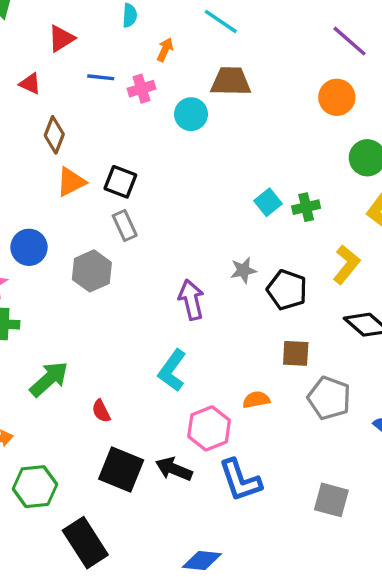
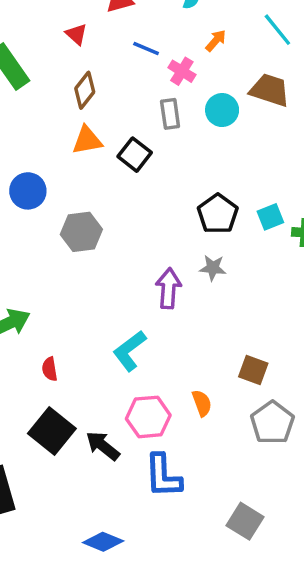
pink cross: (142, 89) -> (182, 71), turned 32
gray rectangle: (125, 225) -> (170, 114), moved
gray star: (243, 270) -> (213, 268), moved
black pentagon: (287, 290) -> (218, 214), moved
orange semicircle: (256, 400) -> (202, 403), turned 64

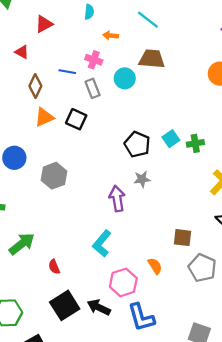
orange arrow: (216, 41) -> (111, 36), turned -112
blue line: (146, 48) -> (67, 72), moved
black square: (52, 431) -> (65, 305), turned 32

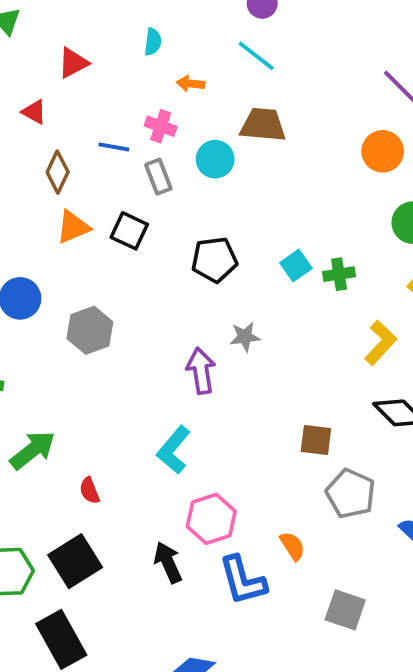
black pentagon: (137, 144) -> (214, 260), moved, turned -30
orange semicircle: (155, 266) -> (292, 546), moved
black square: (65, 305) -> (75, 561), moved
black arrow: (99, 307) -> (168, 562), turned 40

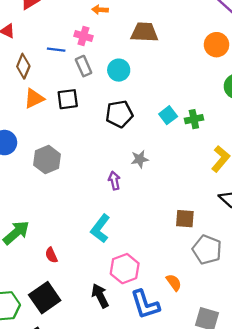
cyan circle: (215, 159) -> (119, 70), moved
black square: (129, 231) -> (68, 99), turned -30
purple arrow: (201, 371) -> (114, 181), size x0.7

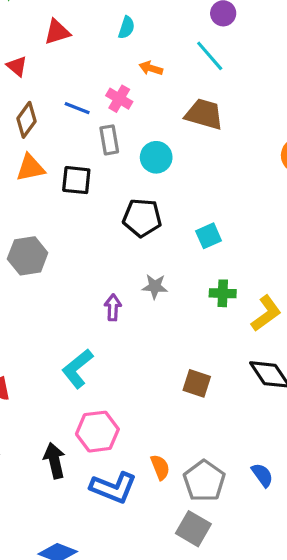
green cross: (194, 119) -> (223, 293), moved
gray pentagon: (207, 250) -> (204, 481), moved
blue L-shape: (145, 304) -> (113, 488), turned -64

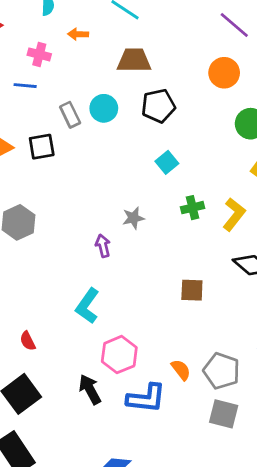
pink cross: (119, 99) -> (39, 54), moved
gray rectangle: (109, 140) -> (70, 115), moved
black pentagon: (142, 218) -> (158, 106), moved

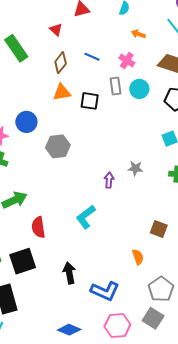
pink cross: (39, 54) -> (127, 60), moved
red semicircle: (28, 341) -> (38, 227), size x1.5
pink hexagon: (119, 355) -> (117, 326), moved
orange semicircle: (181, 370) -> (138, 257), moved

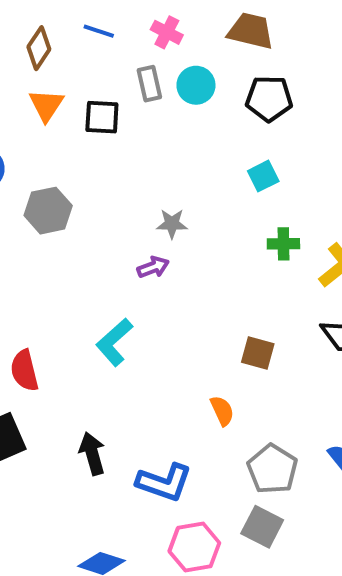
orange triangle: (62, 92) -> (46, 105), turned -42
gray star: (135, 168) -> (172, 224), moved
purple arrow: (109, 180) -> (153, 267), turned 70

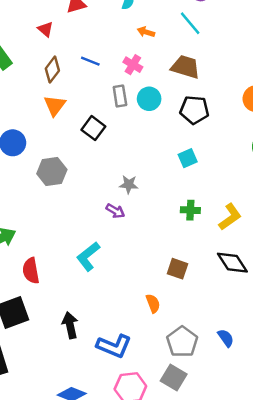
black square: (102, 117) -> (93, 128), moved, turned 30
green cross: (283, 244) -> (190, 210), moved
purple arrow: (153, 267) -> (115, 211), turned 48

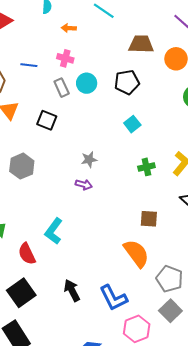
brown trapezoid: (185, 67) -> (141, 44), moved
cyan L-shape: (88, 256) -> (54, 231), moved
orange semicircle: (153, 303) -> (136, 253), size x1.8
blue L-shape: (114, 346) -> (113, 298), turned 56
gray square: (174, 378) -> (170, 311), turned 30

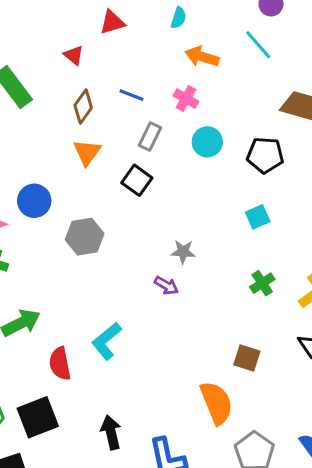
orange arrow: (69, 28) -> (202, 57), size x1.5
gray rectangle: (62, 88) -> (150, 137), moved, turned 36
green cross: (146, 167) -> (262, 283), turned -35

